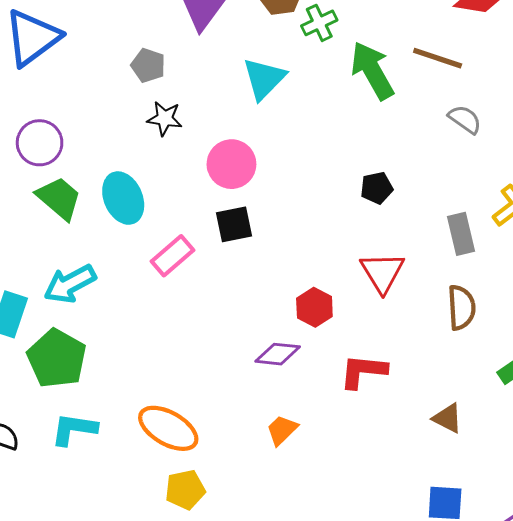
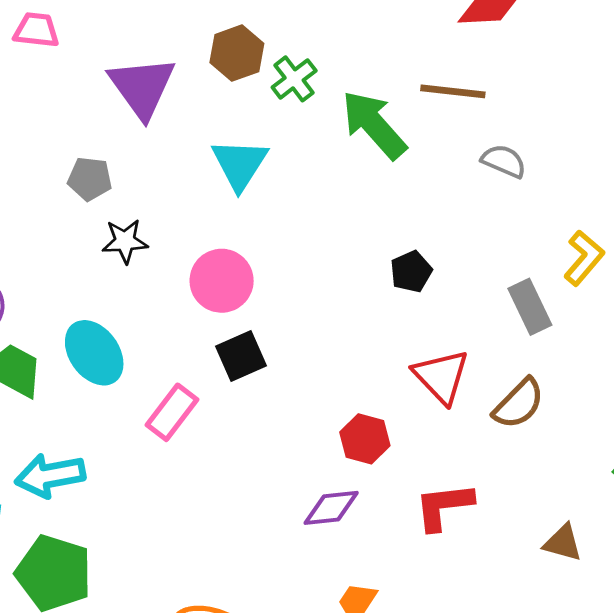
cyan arrow: (70, 284) -> (50, 476), turned 30
brown semicircle: (461, 307) -> (519, 404), moved, turned 60

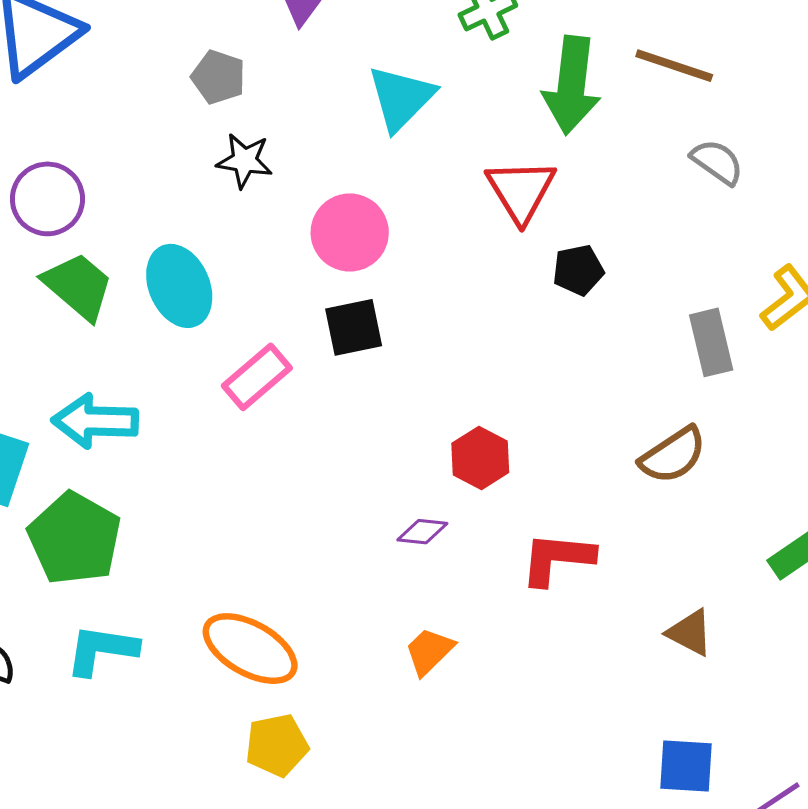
green arrow: (374, 125) -> (572, 85), turned -144
red triangle: (441, 376) -> (521, 191), moved
purple diamond: (331, 508) -> (422, 532), size x0.7

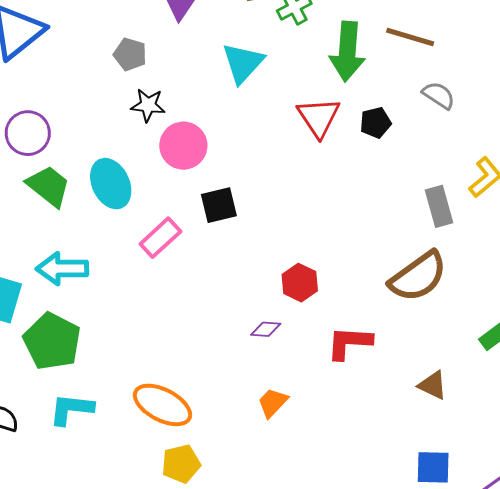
pink circle: (350, 232) -> (183, 146), moved
black pentagon: (578, 270) -> (375, 123), moved
brown semicircle: (673, 455) -> (418, 277), size x1.4

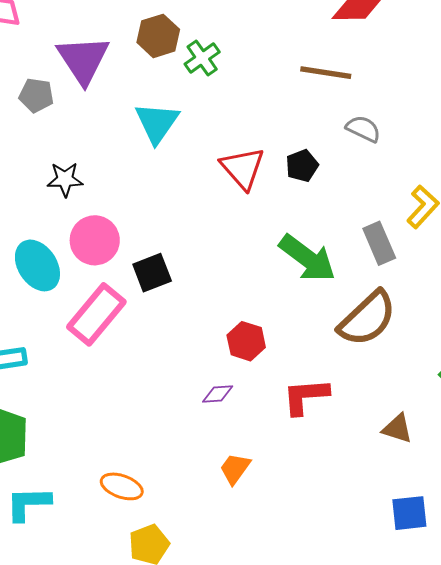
green arrow: (347, 51) -> (307, 258), moved, turned -50
gray pentagon: (130, 54) -> (36, 95), moved
pink circle: (183, 146) -> (95, 240), moved
pink rectangle: (160, 238) -> (96, 314), size x1.4
orange ellipse: (162, 405) -> (122, 486), size x0.7

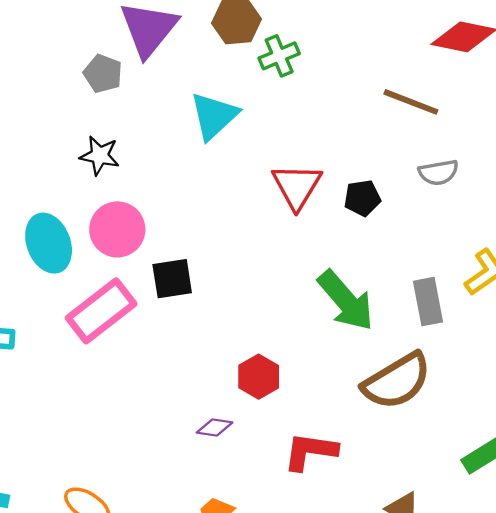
gray pentagon: (36, 95) -> (103, 74), moved
gray semicircle: (363, 129) -> (438, 172), turned 132

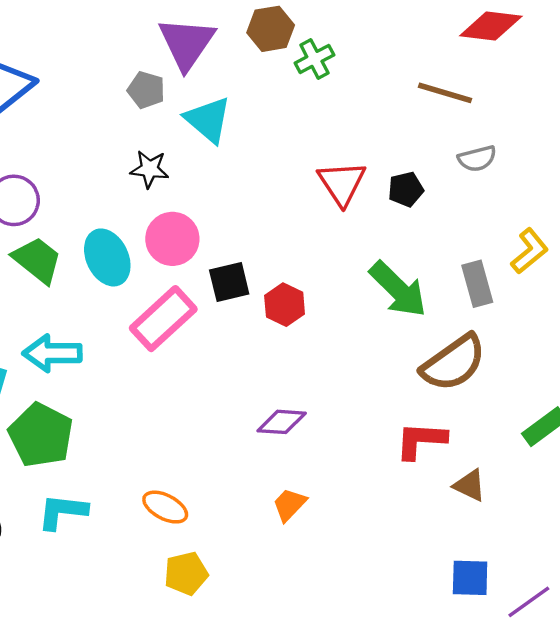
cyan triangle: (214, 116) -> (208, 120), moved, turned -32
red hexagon: (259, 377) -> (285, 305), moved
purple diamond: (215, 427) -> (282, 422), size x1.4
red L-shape: (310, 451) -> (421, 440), moved

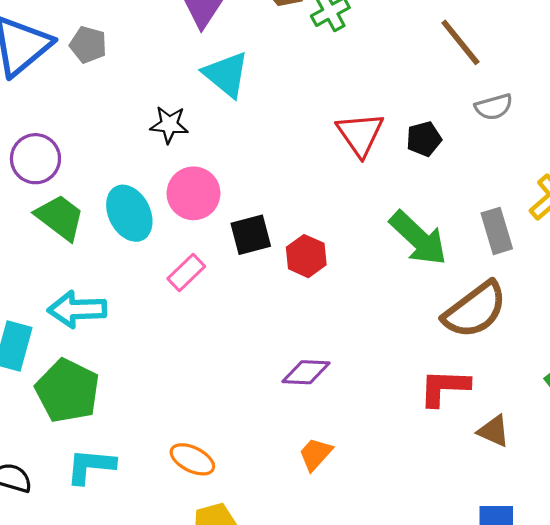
gray pentagon: (146, 90) -> (88, 45), moved
brown line: (445, 93) -> (460, 42), turned 36
pink rectangle: (163, 319) -> (186, 273), size x0.6

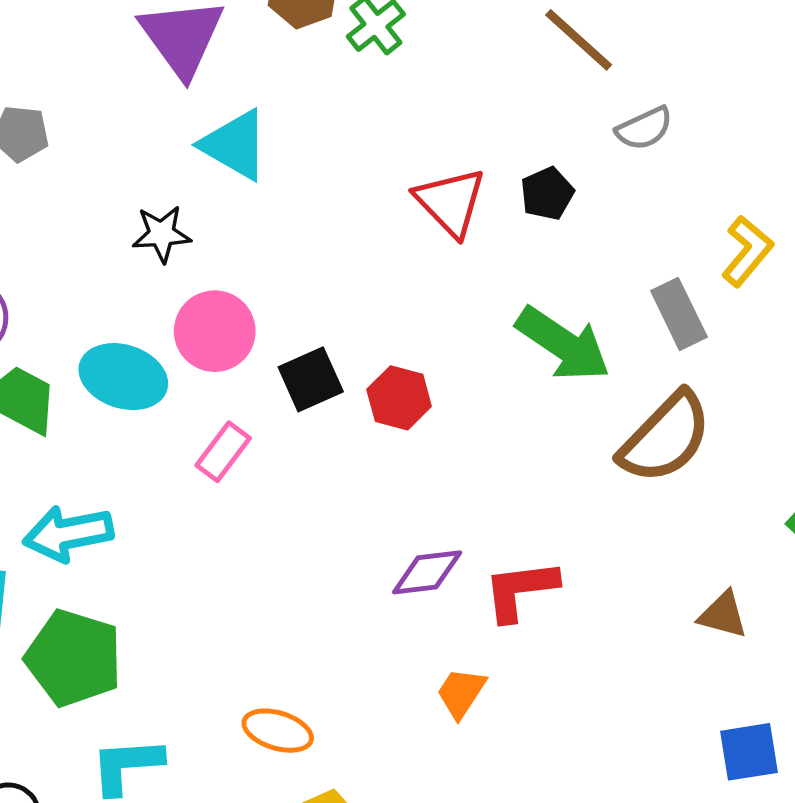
cyan ellipse: (129, 213) -> (123, 377), turned -36
red L-shape: (444, 387) -> (520, 590), moved

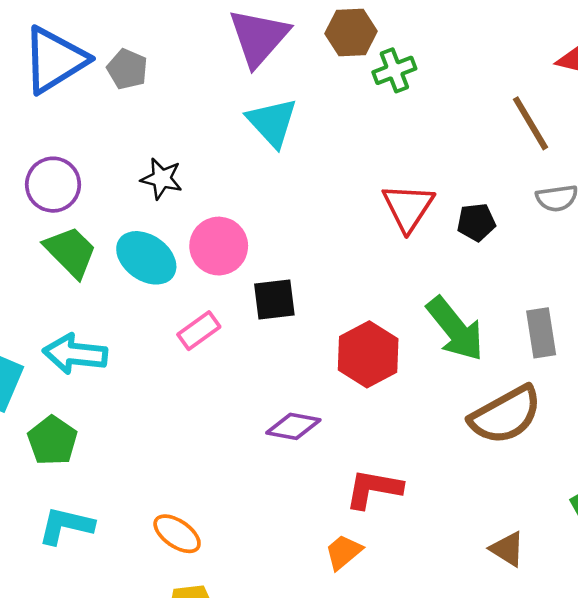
black star: (162, 234) -> (162, 179), moved
red hexagon: (399, 398) -> (368, 354), moved, size x1.4
purple diamond: (427, 572) -> (293, 426), moved
green pentagon: (74, 658) -> (52, 441), size x0.7
orange trapezoid: (461, 693) -> (344, 552), moved

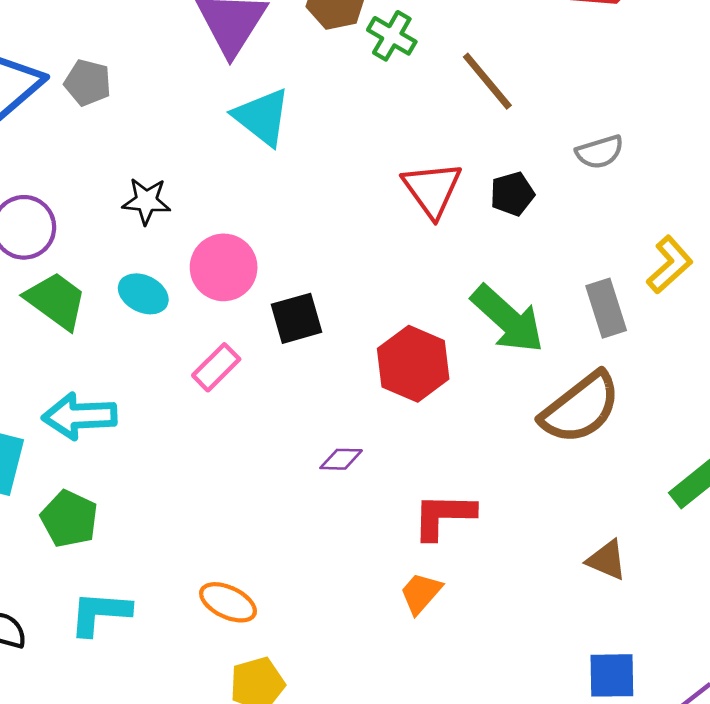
green cross: (394, 70) -> (392, 36), turned -30
brown line: (531, 123) -> (487, 81), moved
cyan ellipse: (146, 258) -> (143, 294), size x0.7
purple diamond: (293, 426) -> (341, 459), size x0.7

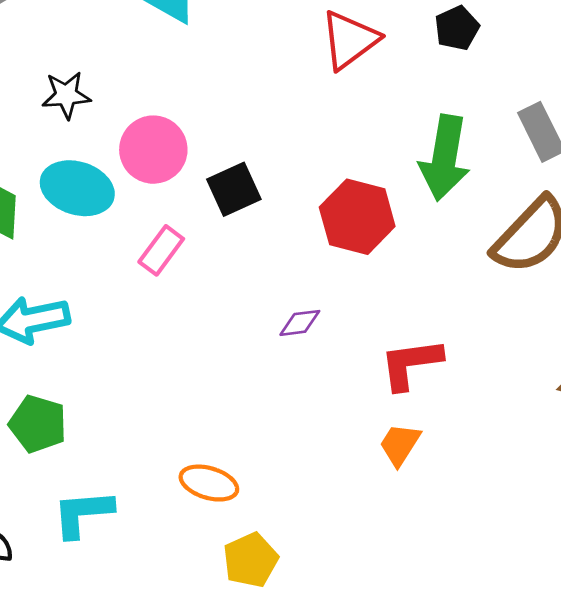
red triangle: (432, 189) -> (349, 40), turned 38
black pentagon: (512, 194) -> (457, 28), moved
cyan ellipse: (143, 294) -> (77, 188), size x1.4
green arrow: (508, 319) -> (445, 158), turned 66

